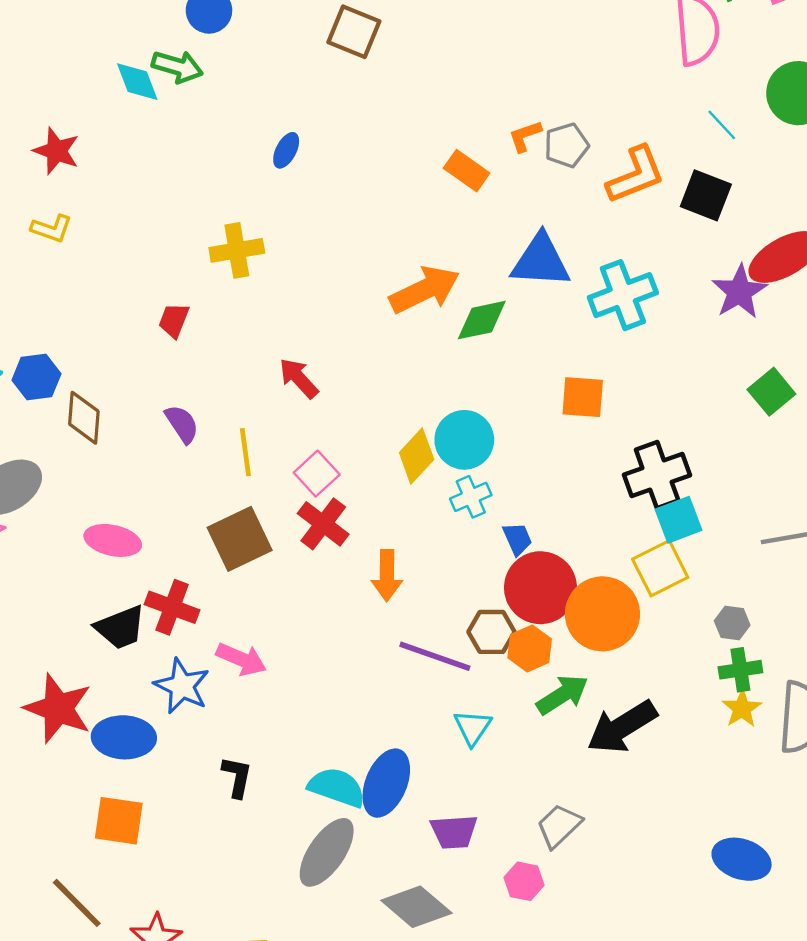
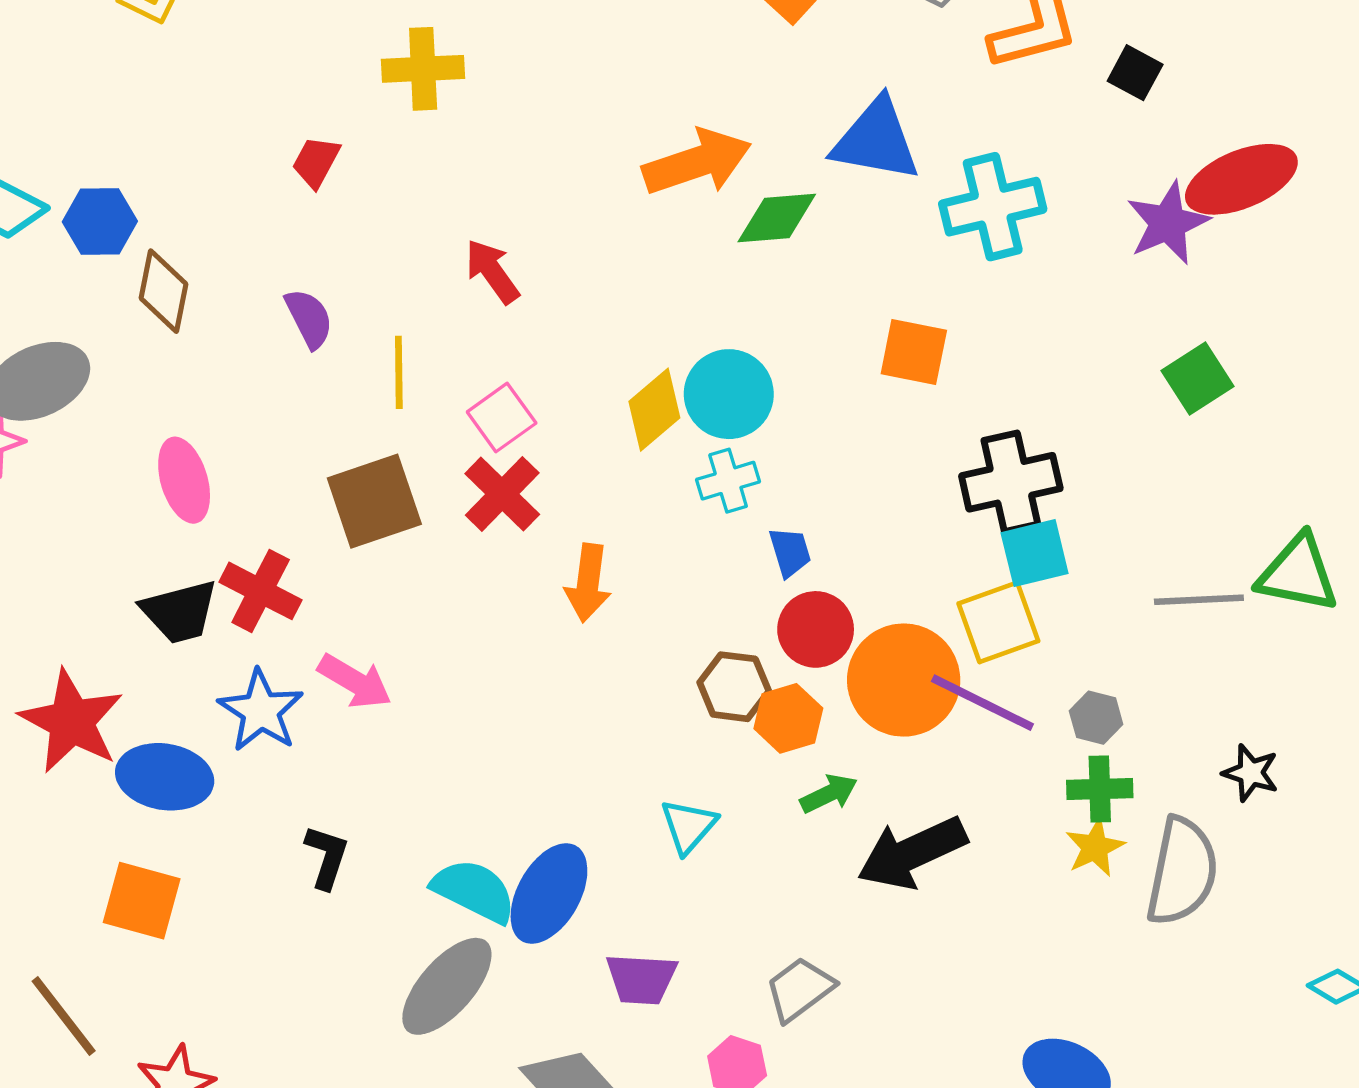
black square: (706, 195) -> (1135, 73), size x0.7
pink ellipse: (113, 540) -> (184, 480), turned 54
red circle: (540, 588) -> (816, 629), size x0.7
purple line: (435, 656) -> (982, 703), moved
green arrow: (562, 695) -> (829, 794), size x0.7

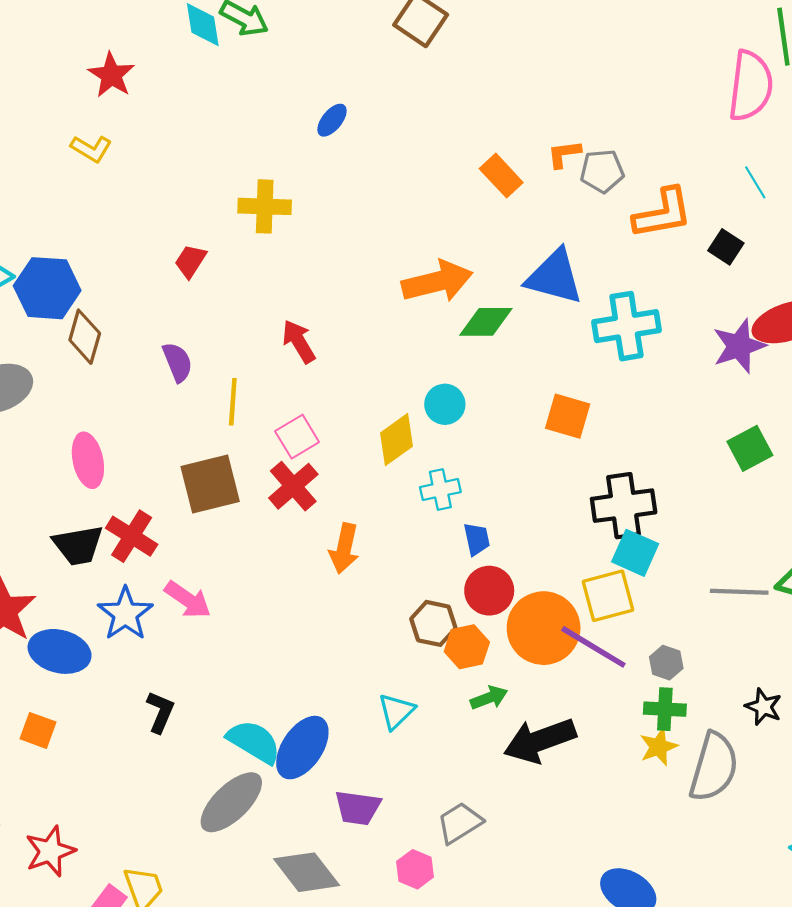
blue hexagon: (100, 221) -> (47, 288), size x1.4
cyan circle: (729, 394) -> (445, 404), moved, size x0.7
cyan square: (1035, 553) -> (635, 553), turned 33
orange square: (142, 901) -> (38, 730), size x0.7

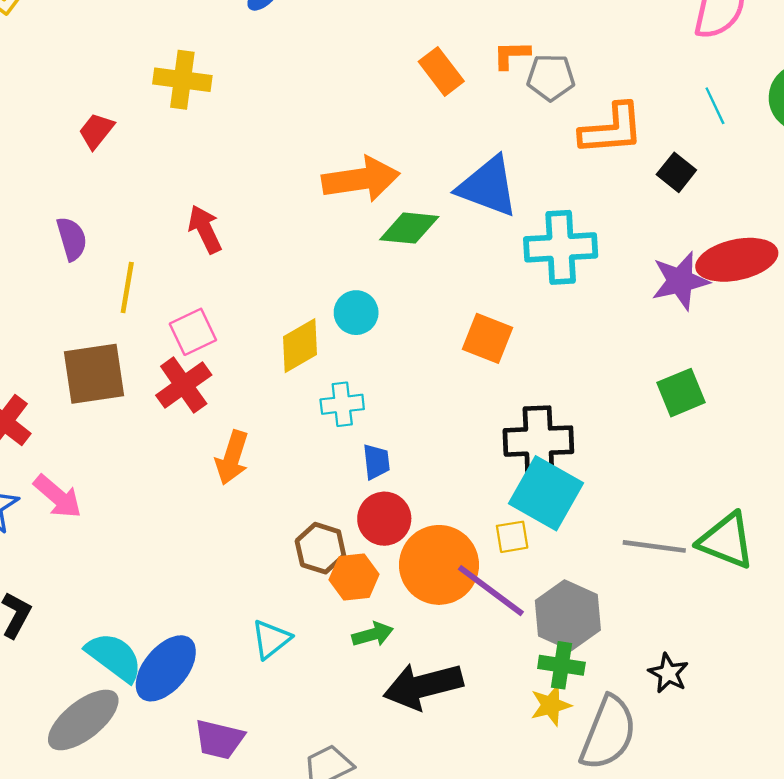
cyan square: (635, 553) -> (546, 493), size x1.4
yellow square: (608, 596) -> (512, 537), size x0.6
gray hexagon: (666, 663) -> (568, 615), size x1.8

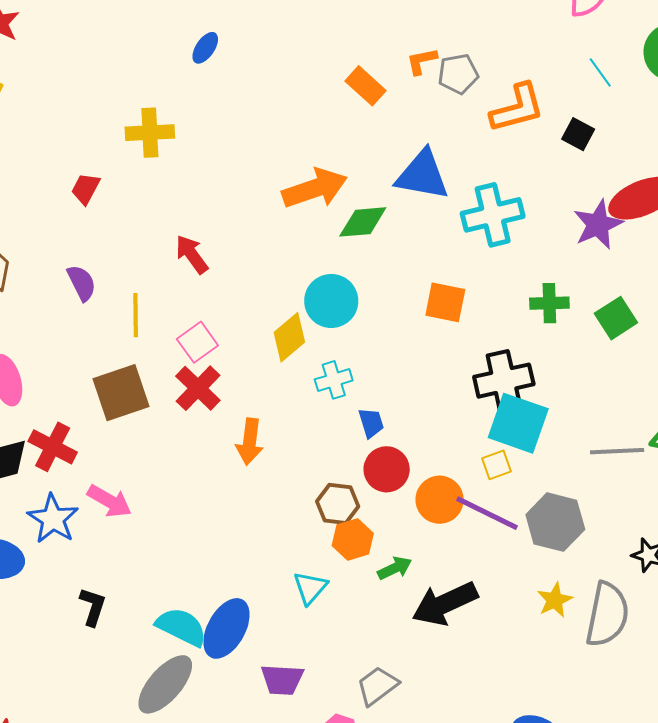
cyan circle: (356, 313) -> (331, 301), size x1.4
orange circle: (439, 565) -> (440, 500), size x0.7
orange hexagon: (354, 577) -> (353, 539), moved
green cross: (561, 665) -> (549, 303), moved

